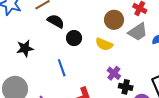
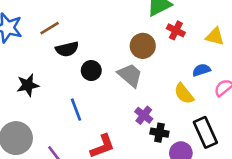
black semicircle: (56, 21) -> (67, 49), turned 138
gray trapezoid: (138, 32) -> (130, 75), moved, turned -105
yellow semicircle: (104, 44) -> (184, 94), moved, turned 30

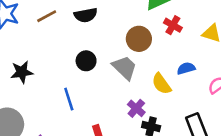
black semicircle: (67, 49) -> (86, 15), moved
blue semicircle: (201, 70) -> (186, 68), moved
yellow semicircle: (184, 94) -> (161, 84), moved

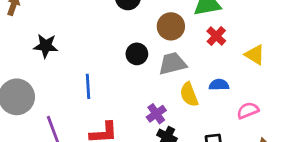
brown circle: (139, 39) -> (171, 26), moved
black circle: (86, 61) -> (137, 54), moved
gray trapezoid: (125, 68) -> (172, 64), moved, turned -72

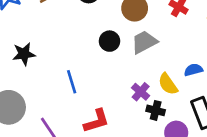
blue semicircle: (219, 85) -> (193, 70), moved
yellow semicircle: (189, 94) -> (168, 84), moved

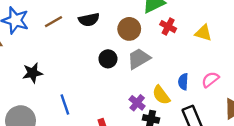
blue semicircle: (193, 70) -> (183, 82), turned -70
blue line: (72, 82) -> (65, 105), moved

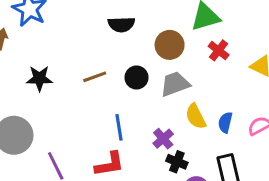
brown line: (53, 22) -> (95, 77), moved
yellow semicircle: (161, 95) -> (196, 116), moved
blue line: (65, 105) -> (119, 127), moved

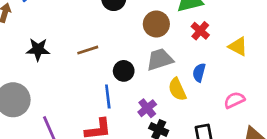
black circle: (136, 78) -> (124, 71), moved
blue semicircle: (225, 122) -> (199, 73), moved

